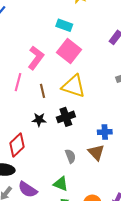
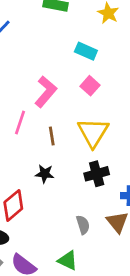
pink square: (69, 51) -> (90, 86), size x0.6
yellow triangle: (74, 86) -> (93, 132), turned 40
black cross: (66, 117) -> (97, 174), moved

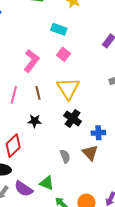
pink line: (20, 122) -> (14, 95), moved
black cross: (97, 174) -> (73, 118), turned -36
green triangle: (68, 261) -> (47, 183), moved

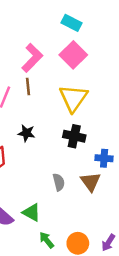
pink square: (63, 54) -> (73, 55), size x1.5
brown line: (38, 93) -> (28, 86), moved
black cross: (73, 118) -> (74, 136), turned -30

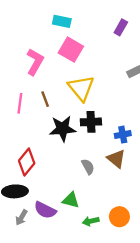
brown line: (28, 86) -> (45, 99), moved
black star: (26, 133) -> (63, 129), moved, size x1.6
green arrow: (47, 240) -> (91, 221), turned -49

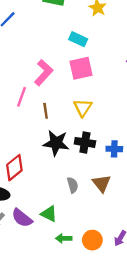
pink square: (71, 50) -> (81, 68), turned 35
yellow triangle: (81, 88) -> (83, 108), size x0.7
pink line: (20, 103) -> (22, 97), moved
blue cross: (123, 135) -> (114, 149), moved

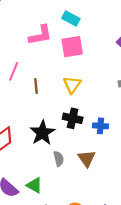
pink L-shape: (44, 73) -> (40, 35), moved, turned 35
black star: (56, 143) -> (42, 133), moved, turned 30

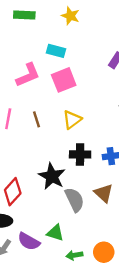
yellow triangle: (72, 85) -> (72, 120), turned 30
brown line: (36, 86) -> (37, 119), moved
gray semicircle: (59, 159) -> (75, 200), size x1.5

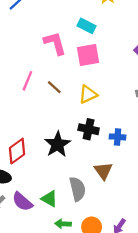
pink L-shape: (28, 75) -> (55, 43), turned -95
brown line: (37, 119) -> (54, 87), turned -42
gray semicircle: (75, 200) -> (77, 189), moved

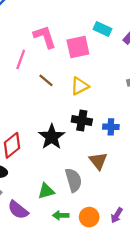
cyan rectangle: (86, 26) -> (103, 29), moved
pink line: (27, 81) -> (21, 59), moved
green triangle: (49, 199) -> (46, 191), turned -42
purple semicircle: (22, 202) -> (18, 210), moved

